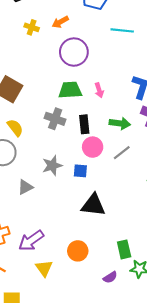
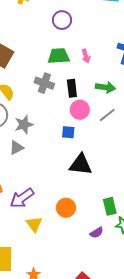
purple circle: (74, 52) -> (62, 20), size x0.7
gray star: (52, 166) -> (24, 125), moved

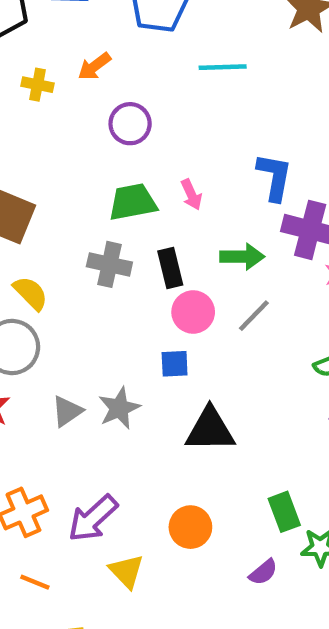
gray star: (24, 125) -> (119, 408), moved

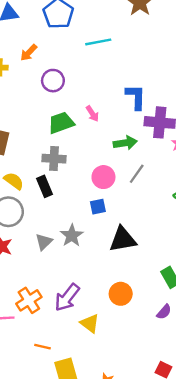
black rectangle: (170, 268) -> (45, 186), moved
orange line: (35, 582) -> (42, 347), moved

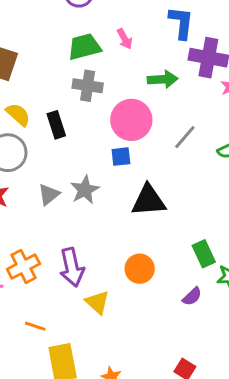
gray cross: (54, 159) -> (88, 86), moved
gray line: (137, 174) -> (185, 137), moved
pink circle: (103, 177) -> (131, 120), size x1.4
purple arrow: (67, 298) -> (72, 267), turned -56

